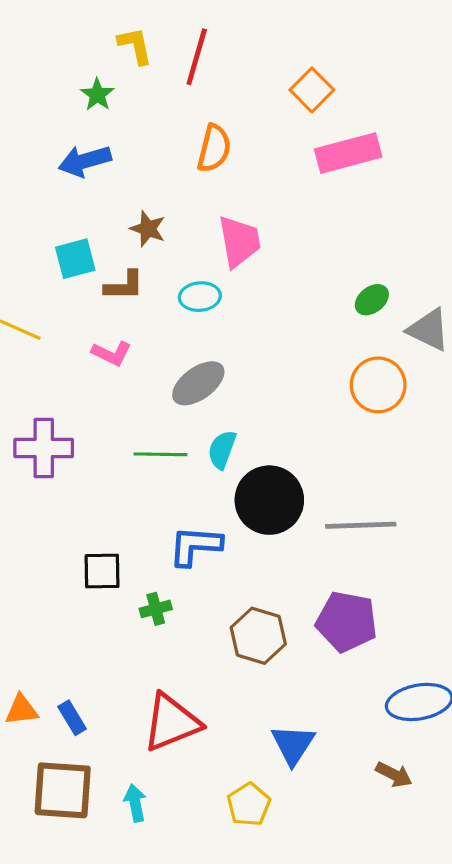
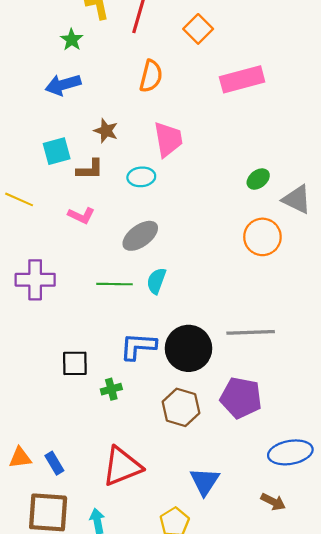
orange square: (312, 90) -> (198, 29), moved
black circle: (269, 500) -> (188, 348), moved

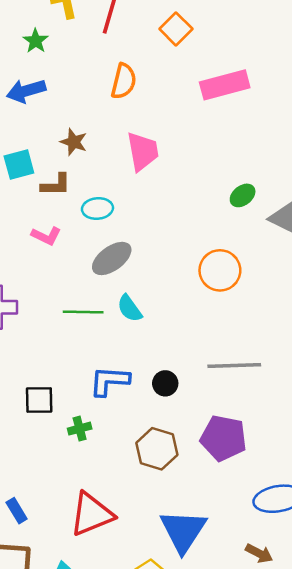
cyan ellipse: (141, 177) -> (97, 209), moved
orange circle: (262, 237) -> (220, 270), moved
cyan semicircle: (156, 281) -> (130, 308), turned -56
black circle: (188, 348) -> (165, 383), size x0.5
blue triangle: (205, 481) -> (183, 531), size x1.4

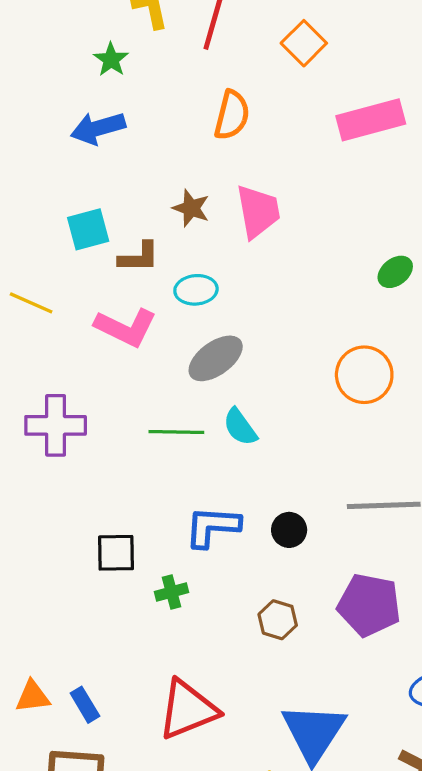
brown star: (74, 142) -> (191, 208), moved
pink L-shape: (46, 236) -> (126, 327), size x1.5
brown hexagon: (157, 449) -> (278, 620), size x0.7

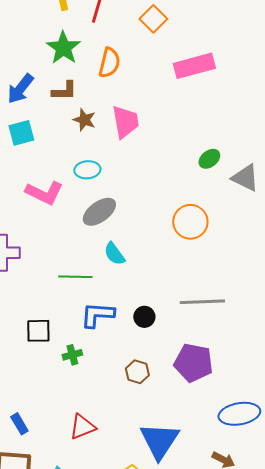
green star: (111, 60) -> (63, 48), moved, size x1.6
blue arrow: (98, 128) -> (20, 89), moved, turned -36
brown L-shape: (139, 257) -> (64, 91), moved
green line: (176, 432) -> (75, 277), moved
red triangle: (188, 710) -> (82, 427), size x0.7

